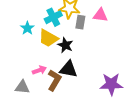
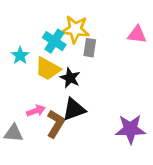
pink triangle: (100, 15) -> (137, 35), moved
cyan cross: (53, 17) -> (54, 41), turned -30
black triangle: (68, 69) -> (74, 109), turned -30

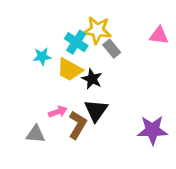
gray rectangle: (90, 48) -> (112, 49), turned -48
cyan star: (20, 56) -> (42, 57), turned 30
black triangle: (74, 109) -> (96, 110), turned -35

